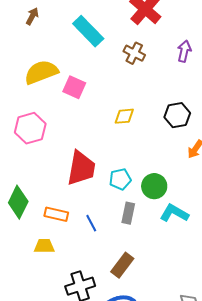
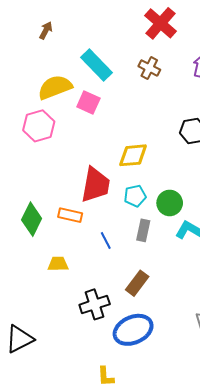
cyan rectangle: (88, 31) -> (97, 65), moved
yellow diamond: (124, 116) -> (133, 155), moved, size x1.4
pink hexagon: (30, 128) -> (39, 126), moved
orange rectangle: (56, 214) -> (70, 215), moved

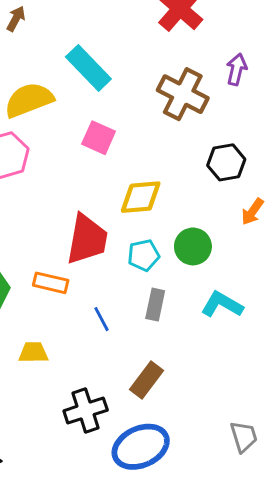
brown cross: (149, 68) -> (183, 94), moved, size x1.6
pink square: (88, 103) -> (99, 138), moved
green circle: (170, 203) -> (193, 246), moved

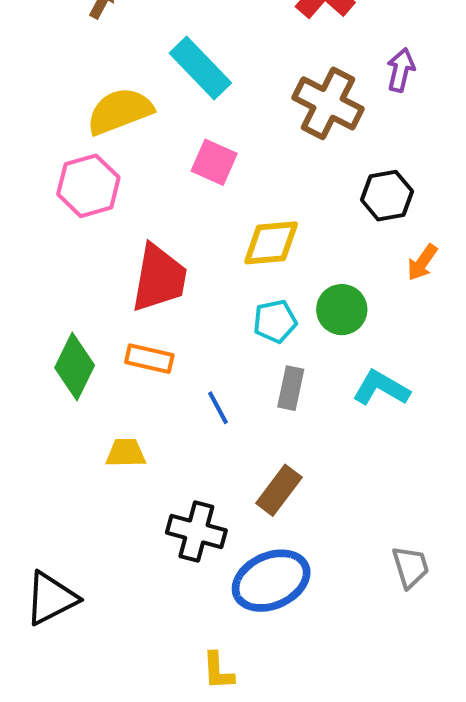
red trapezoid: (87, 239) -> (159, 278), moved
black cross: (86, 410) -> (196, 532), turned 33

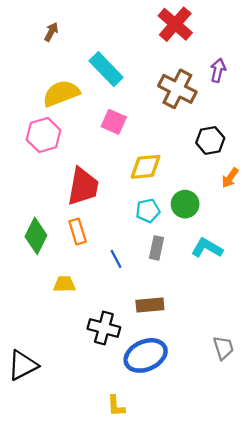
orange rectangle: (149, 359) -> (78, 232), turned 60
brown rectangle: (279, 490) -> (150, 305), turned 48

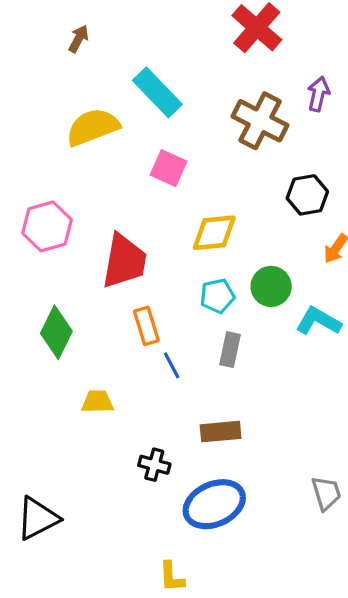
pink hexagon: (44, 135) -> (47, 226), moved
orange rectangle: (78, 232) -> (146, 326), moved
cyan L-shape: (207, 248) -> (318, 321), moved
black cross: (104, 328) -> (154, 465), size x0.7

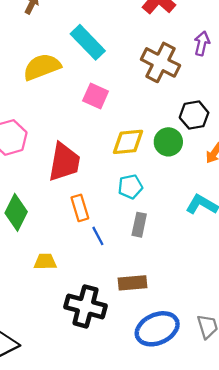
green circle: (271, 286) -> (168, 142), moved
black cross: (154, 465) -> (86, 306), size x1.8
blue ellipse: (214, 504) -> (157, 329), moved

